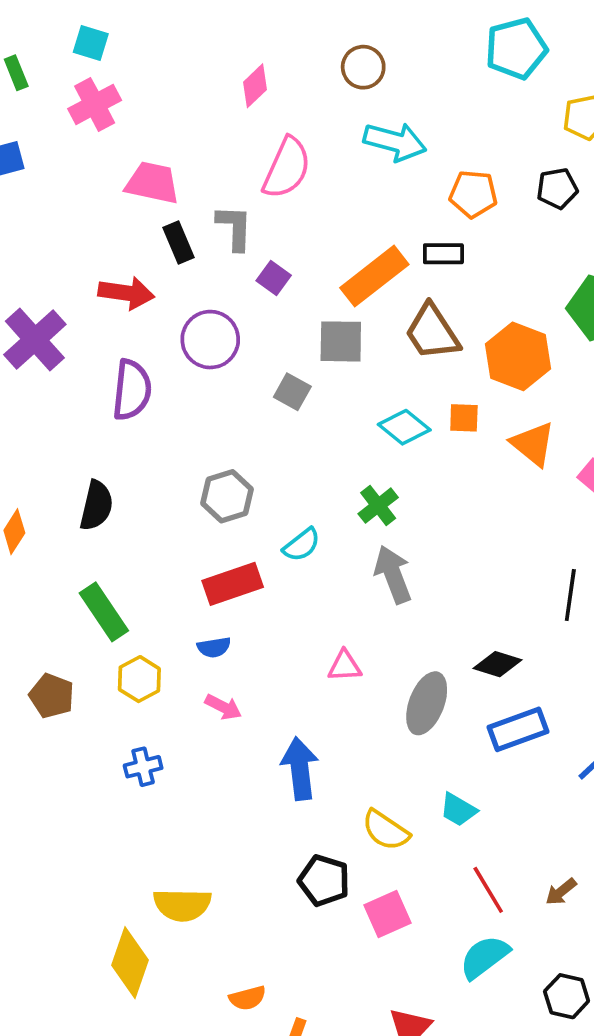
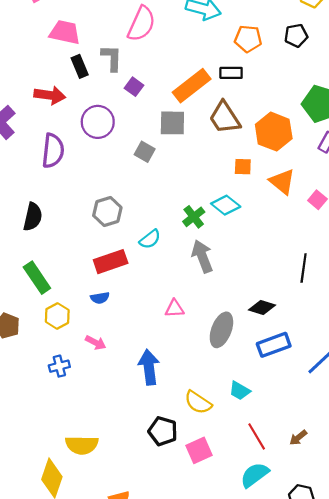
cyan diamond: (404, 427) -> (226, 205), moved
pink arrow: (223, 707) -> (96, 343), moved

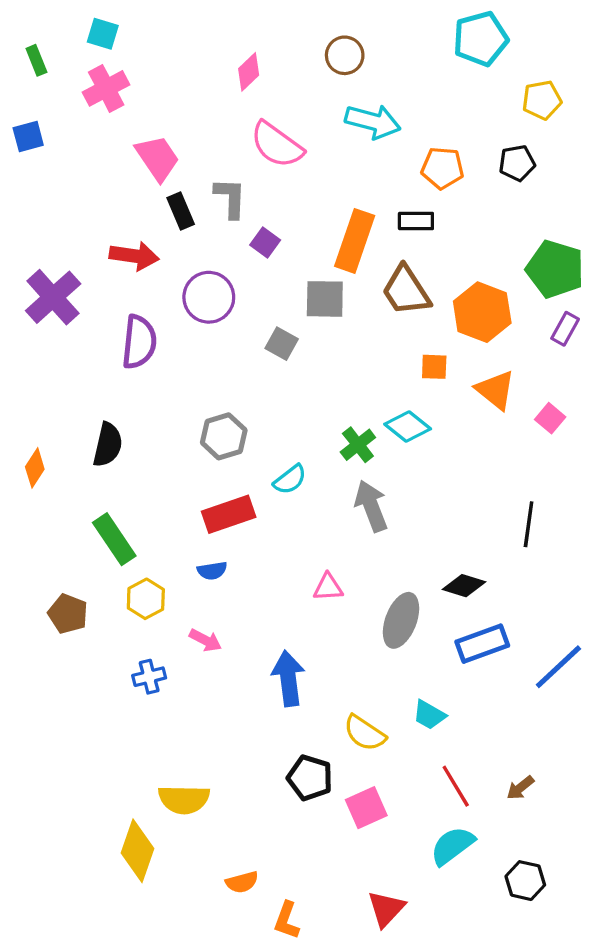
pink semicircle: (141, 24) -> (277, 145), turned 102
pink trapezoid: (65, 32) -> (157, 158), turned 44
orange rectangle: (192, 86) -> (355, 241), turned -33

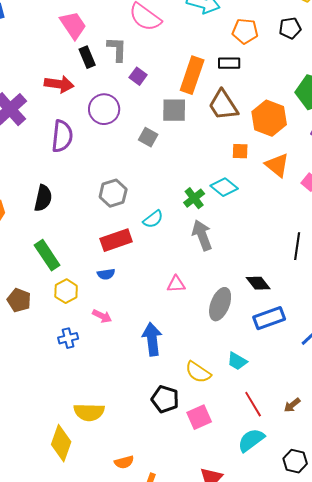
black diamond: (464, 586) -> (258, 283), turned 35

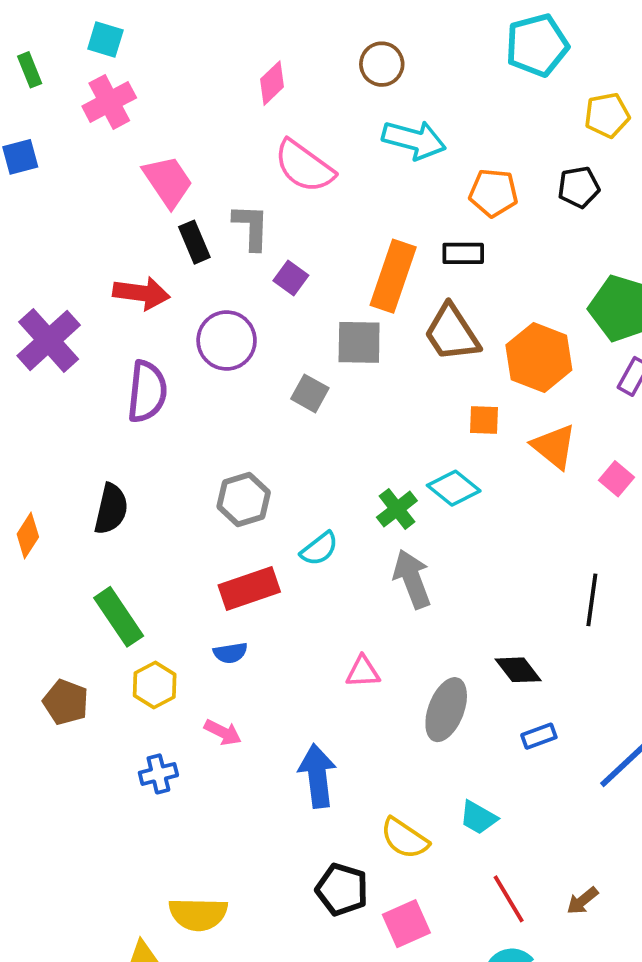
blue rectangle: (269, 318) -> (539, 736), size x0.6

